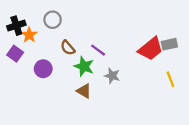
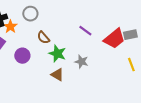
purple line: (98, 50) -> (85, 31), moved

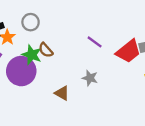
green star: (57, 54) -> (32, 55), moved
purple circle: (22, 56) -> (21, 71), size x1.6

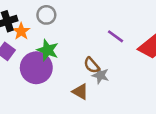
brown semicircle: (46, 50) -> (92, 65), moved
gray star: (90, 78) -> (100, 75), moved

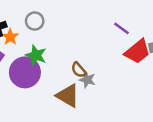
purple line: (116, 36) -> (122, 28), moved
brown triangle: (80, 92) -> (68, 96), size x1.5

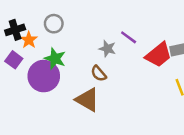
purple line: (122, 28) -> (129, 37), moved
gray star: (87, 80) -> (107, 49), moved

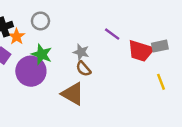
gray star: (107, 49) -> (81, 52), moved
red trapezoid: (158, 55) -> (141, 51), turned 56

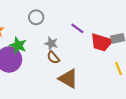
gray circle: (40, 21) -> (36, 17), moved
brown triangle: (73, 94) -> (68, 79), moved

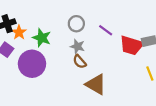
gray circle: (36, 17) -> (76, 24), moved
green star: (18, 45) -> (42, 38), moved

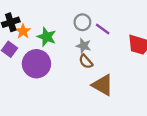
purple line: (106, 30) -> (103, 29), moved

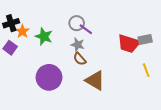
purple line: (103, 29) -> (86, 29), moved
purple circle: (36, 64) -> (49, 77), moved

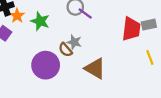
red trapezoid: (129, 44) -> (131, 29), turned -100
gray star: (78, 45) -> (74, 42), moved
brown semicircle: (80, 59) -> (65, 50), moved

